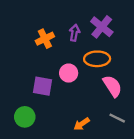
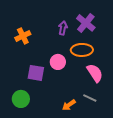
orange cross: (45, 39) -> (23, 36), moved
gray line: (117, 118) -> (90, 98), moved

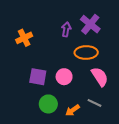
pink circle: (58, 62) -> (64, 77), moved
green circle: (21, 99) -> (48, 104), moved

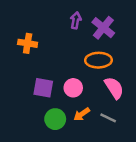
purple arrow: (66, 29) -> (76, 20), moved
orange cross: (24, 38) -> (28, 43), turned 35
orange arrow: (72, 110) -> (82, 114), moved

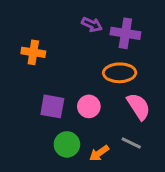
purple arrow: (76, 20) -> (92, 25), turned 105
purple cross: (103, 28) -> (125, 33), turned -30
orange arrow: (82, 114) -> (99, 153), moved

